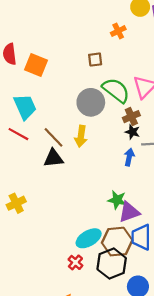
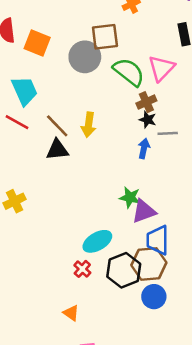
brown square: (95, 60) -> (105, 37), size x1.6
gray circle: (91, 102) -> (85, 57), moved
brown hexagon: (117, 242) -> (149, 264), moved

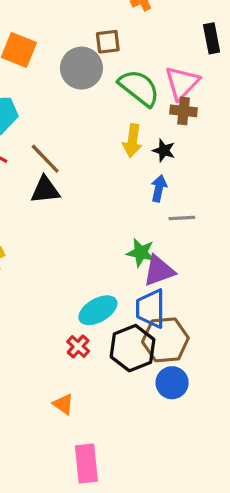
brown square: (105, 37) -> (108, 42), size x0.7
brown cross: (146, 102) -> (184, 111), moved, turned 30
yellow arrow: (89, 125) -> (132, 141), moved
gray line: (168, 133) -> (182, 218), moved
blue trapezoid: (158, 240) -> (151, 309), moved

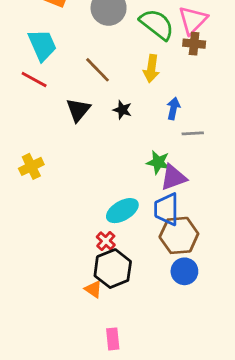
black star: (164, 150) -> (122, 110), moved
brown line: (45, 159) -> (98, 70), moved
black triangle: (45, 190) -> (78, 110), turned -44
black hexagon: (132, 348) -> (113, 269), moved
pink rectangle: (86, 463) -> (113, 339), size x0.7

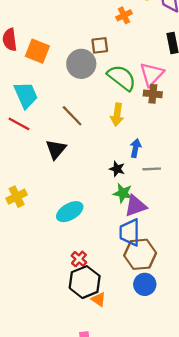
black star: (122, 110) -> (117, 169), moved
cyan ellipse: (122, 211) -> (70, 212), moved
orange triangle: (93, 289) -> (99, 299), moved

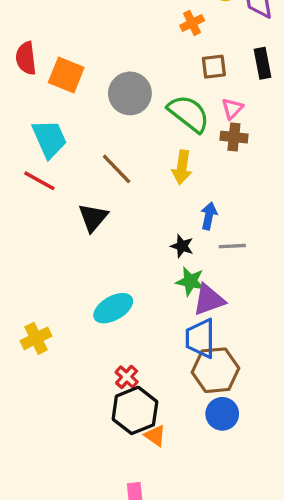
brown square: (100, 45) -> (214, 67), moved
pink triangle: (152, 74) -> (232, 109), size x0.6
yellow cross: (17, 197) -> (36, 338), moved

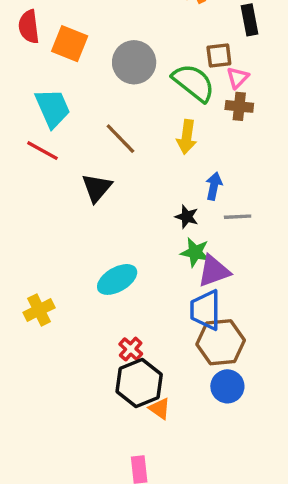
black rectangle: (262, 63) -> (249, 20), moved
brown square: (214, 67) -> (219, 55), moved

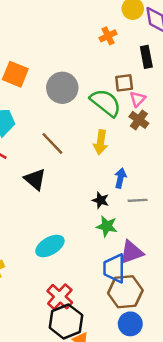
brown cross: (239, 106) -> (139, 120), turned 30
black triangle: (97, 188) -> (35, 179), turned -30
purple triangle: (214, 271) -> (132, 252), moved
red cross: (131, 349) -> (60, 297), size x1.5

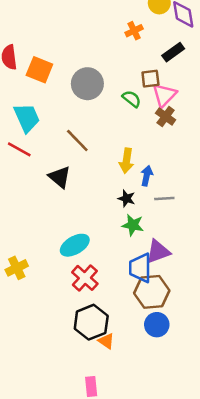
black rectangle: (146, 57) -> (173, 52), turned 65
pink triangle: (138, 99) -> (164, 95), size x1.5
green semicircle: (106, 103) -> (132, 99), size x0.6
yellow arrow: (101, 142) -> (126, 161), moved
red cross: (60, 297) -> (85, 278), moved

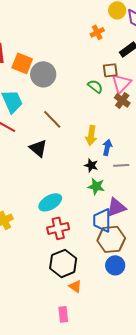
gray circle: (87, 84) -> (43, 74), moved
red cross: (85, 278) -> (58, 228), turned 35
orange triangle: (106, 341) -> (75, 286), moved

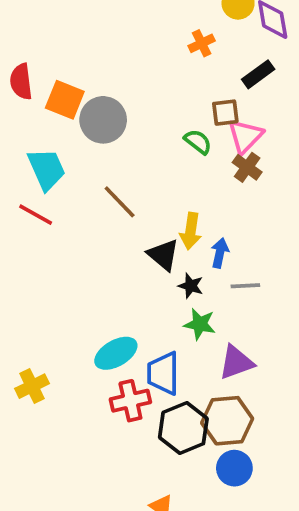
black triangle: (38, 148) -> (163, 255), moved
blue trapezoid: (102, 220) -> (163, 373), moved
black hexagon: (63, 263) -> (183, 428), moved

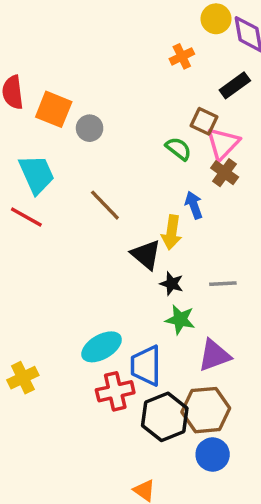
brown square: (225, 113) -> (204, 121), turned 32
gray circle: (103, 120) -> (90, 128), size x0.6
blue arrow: (220, 253) -> (194, 205), moved, turned -32

